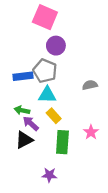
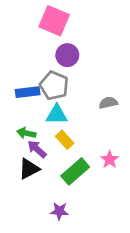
green rectangle: (62, 142) -> (75, 171), turned 45

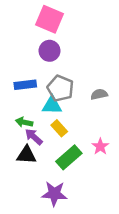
purple circle: (67, 55) -> (49, 51), moved
gray pentagon: (54, 86) -> (60, 88), moved
black triangle: (29, 169) -> (26, 155), turned 30
purple star: (59, 211) -> (54, 194), size x1.5

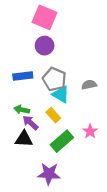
cyan triangle: (52, 105) -> (61, 94), moved, turned 30

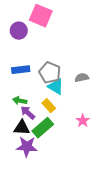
purple circle: (45, 46) -> (19, 31), moved
green rectangle: (62, 141) -> (43, 128), moved
purple star: (49, 174) -> (27, 147), moved

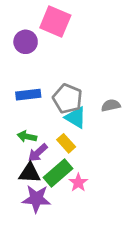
purple arrow: (28, 113) -> (38, 153), turned -84
pink star: (83, 121) -> (78, 182), moved

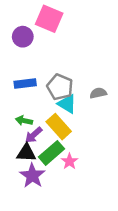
yellow rectangle: (66, 143) -> (59, 127), size x1.5
purple star: (36, 199) -> (32, 176), turned 30

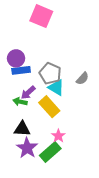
purple circle: (23, 37) -> (16, 58), moved
gray semicircle: (98, 93) -> (82, 79), turned 144
purple arrow: (34, 135) -> (28, 93), moved
green rectangle: (52, 153) -> (50, 152), moved

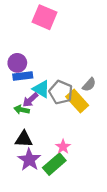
gray pentagon: (50, 73) -> (61, 92), moved
cyan triangle: (56, 88) -> (41, 89), moved
yellow rectangle: (49, 107) -> (77, 101), moved

